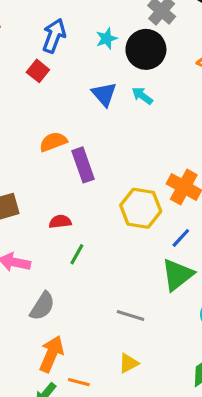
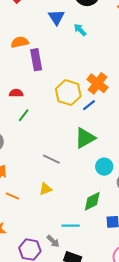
cyan arrow: (142, 96) -> (80, 30), moved
blue line: (181, 238) -> (89, 105), moved

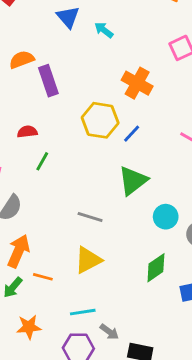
orange cross: (98, 83) -> (137, 83), moved
yellow triangle: (46, 189) -> (88, 260), size x1.5
cyan line: (71, 226) -> (83, 312), moved

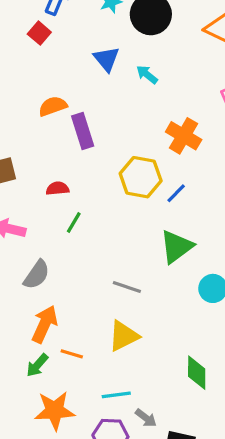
green diamond: (156, 268) -> (197, 373), moved, turned -56
orange star: (29, 327) -> (55, 411), size x1.4

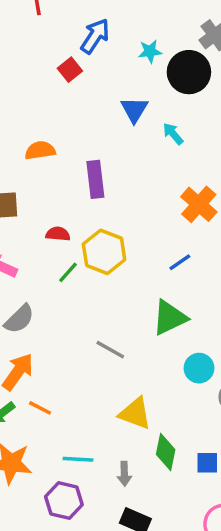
orange semicircle: (53, 106) -> (40, 150), moved
yellow hexagon: (141, 177) -> (104, 252), moved
yellow triangle: (124, 336) -> (135, 413), moved, turned 36
gray arrow: (146, 418) -> (124, 474), moved, turned 40

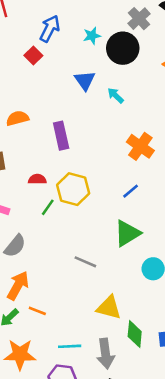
gray arrow: (124, 474) -> (105, 354), size x1.6

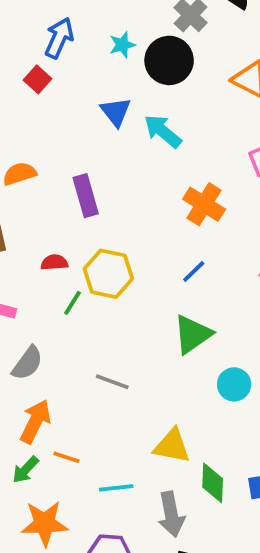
cyan arrow: (116, 95) -> (163, 131), size x1.5
gray line: (85, 262) -> (112, 382), moved
cyan line: (70, 346) -> (116, 488), moved

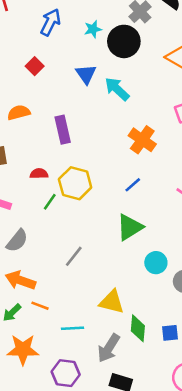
red square: (37, 79) -> (35, 66), moved
gray line: (112, 382) -> (74, 256), turned -75
orange arrow: (35, 421) -> (20, 280), turned -100
gray arrow: (171, 514) -> (109, 348), turned 40

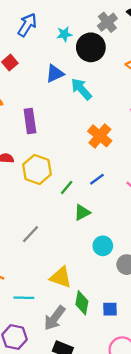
blue triangle: (86, 74) -> (55, 74), turned 36
blue line: (133, 185) -> (97, 179), moved
green line: (50, 202) -> (67, 187), moved
green triangle: (130, 227) -> (82, 212), size x0.7

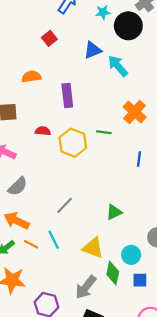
blue line: (97, 179) -> (139, 159), moved, turned -48
green line: (67, 187) -> (104, 132), moved, turned 56
green triangle: (82, 212) -> (114, 212), moved
cyan circle: (103, 246) -> (131, 255), moved
cyan line: (24, 298) -> (54, 240), moved, turned 60

